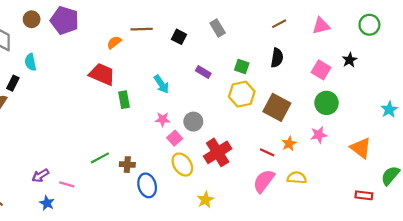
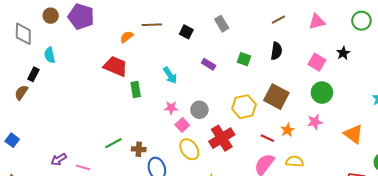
yellow hexagon: (242, 94) -> (244, 107), moved

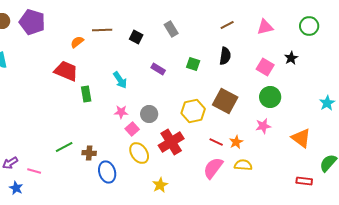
orange star: (288, 130) -> (236, 142), moved

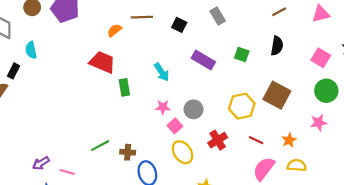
purple rectangle: (158, 69) -> (203, 60), size x1.5
red cross: (171, 142) -> (218, 140), size x0.7
red line: (216, 142) -> (256, 140), moved

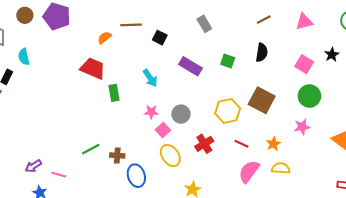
black square: (179, 25) -> (160, 38), moved

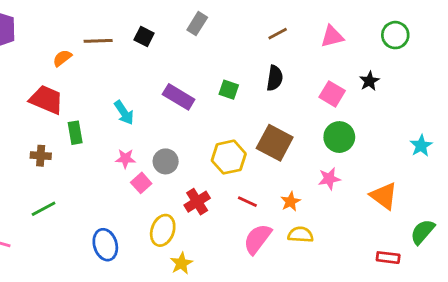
gray rectangle: (204, 24) -> (197, 24), moved, turned 63
black square: (160, 38) -> (144, 37), moved
brown cross: (117, 155) -> (41, 156), moved
yellow ellipse: (170, 155) -> (163, 230), moved, turned 55

